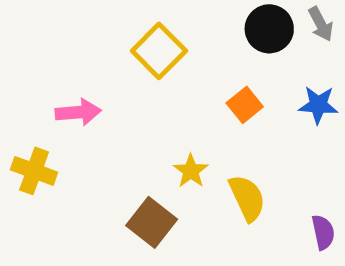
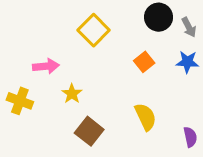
gray arrow: (321, 24) -> (189, 27), moved
yellow star: (191, 171) -> (72, 94), moved

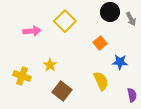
blue star: (187, 62) -> (120, 62), moved
pink arrow: (46, 66) -> (32, 31), moved
yellow cross: (20, 101) -> (22, 76), moved

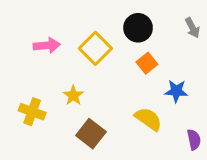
black circle: (110, 12) -> (138, 28), moved
yellow square: (65, 21) -> (95, 48), moved
yellow semicircle: (101, 81) -> (148, 119), turned -30

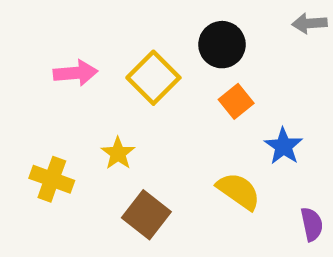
gray arrow: (192, 28) -> (309, 23), moved, turned 114
blue star: (176, 91) -> (283, 146), turned 30

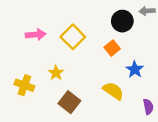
black circle: (222, 45) -> (122, 21), moved

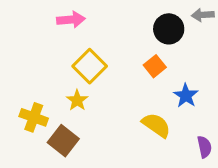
pink arrow: (36, 35) -> (71, 20), moved
yellow square: (73, 37) -> (90, 66), moved
brown square: (69, 102) -> (63, 141), moved

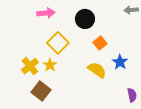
black circle: (169, 29) -> (85, 19), moved
yellow cross: (34, 117) -> (30, 66), moved, turned 30
yellow semicircle: (156, 125) -> (97, 70), moved

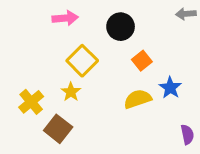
yellow cross: (30, 66) -> (31, 102), moved
yellow semicircle: (97, 70) -> (138, 99), turned -54

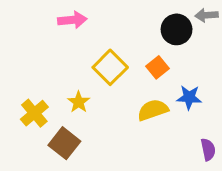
black circle: (121, 27) -> (177, 29), moved
yellow square: (82, 61) -> (110, 67), moved
blue star: (170, 88) -> (189, 97), turned -30

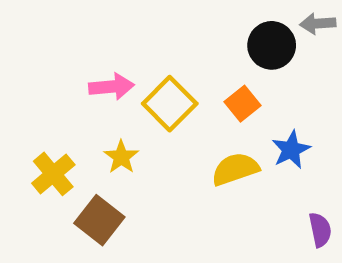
pink arrow: (72, 20) -> (112, 87), moved
blue star: (189, 97) -> (291, 150), turned -30

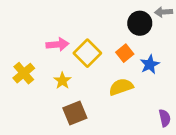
blue star: (291, 150) -> (150, 64), moved
yellow cross: (53, 174) -> (24, 73), moved
brown square: (99, 220) -> (75, 113), moved, turned 30

